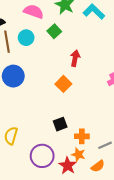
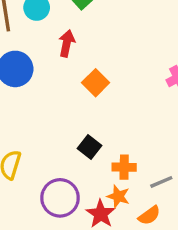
red arrow: (75, 58) -> (67, 43), moved
black square: (60, 124) -> (90, 147), turned -32

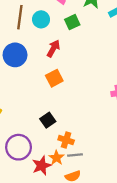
orange square: (96, 83) -> (54, 78), moved
gray line: (161, 182) -> (75, 155), moved

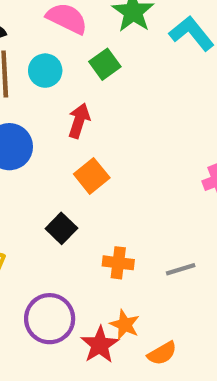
black square: (48, 120) -> (61, 228), moved
orange cross: (66, 140) -> (118, 263), moved
gray line: (75, 155) -> (181, 269), moved

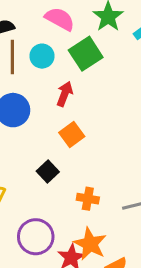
green square: (105, 64) -> (86, 54), size x1.5
orange star: (125, 325) -> (90, 244), size x1.5

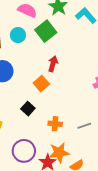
red arrow: (65, 94) -> (53, 64), moved
orange star: (90, 244) -> (59, 153), turned -30

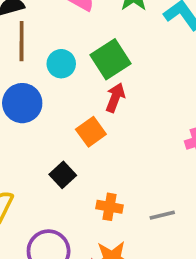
green square: (46, 31) -> (111, 59), moved
cyan circle: (18, 35) -> (61, 64), moved

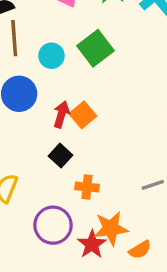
red arrow: (115, 98) -> (61, 114), moved
orange cross: (110, 207) -> (87, 187), moved

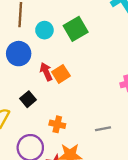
red arrow: (61, 114) -> (46, 72), turned -48
black square: (60, 156) -> (28, 99), moved

